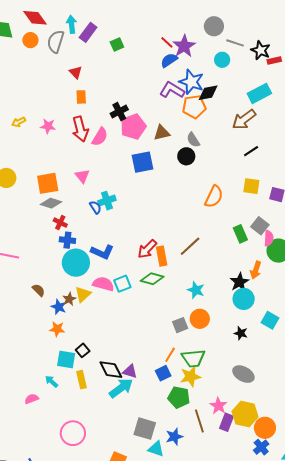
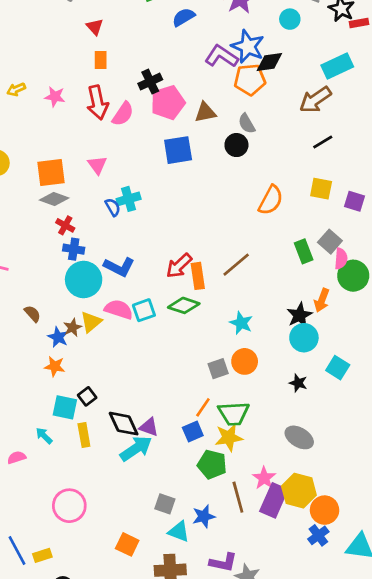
blue semicircle: (169, 60) -> (184, 17), moved
purple rectangle: (227, 422) -> (274, 500), size x1.4
gray square: (145, 429) -> (165, 504), size x0.7

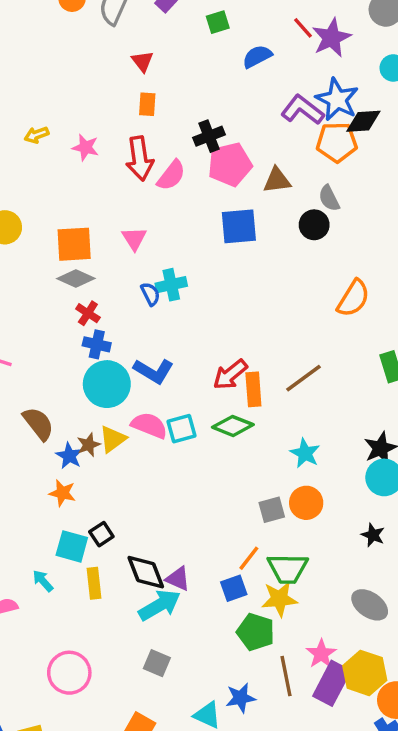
brown semicircle: (32, 314) -> (38, 424), size x1.5
gray square: (165, 504) -> (157, 663), moved

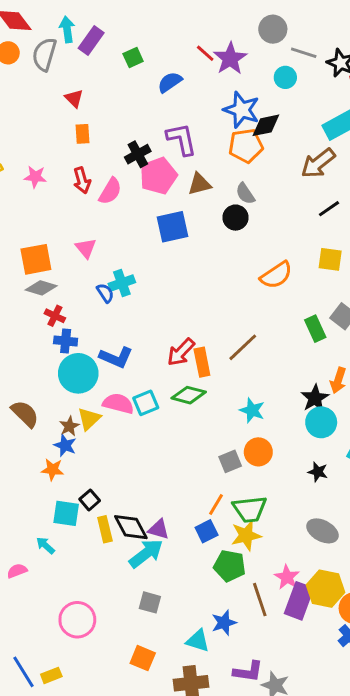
purple L-shape: (302, 110) -> (182, 139), moved, turned 48
red arrow: (140, 159) -> (82, 180), size x0.7
orange semicircle: (353, 298) -> (276, 275), turned 32
blue star: (69, 456) -> (65, 445), moved
yellow rectangle: (94, 583) -> (105, 529), moved

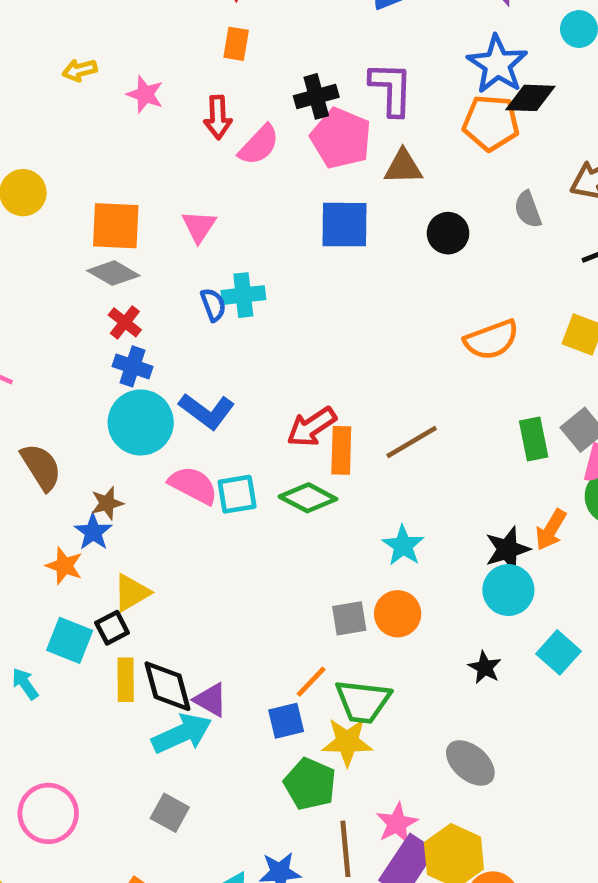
pink pentagon: (158, 176) -> (341, 138), turned 30
gray semicircle: (245, 194) -> (528, 209), moved
yellow triangle: (89, 419) -> (132, 593), moved

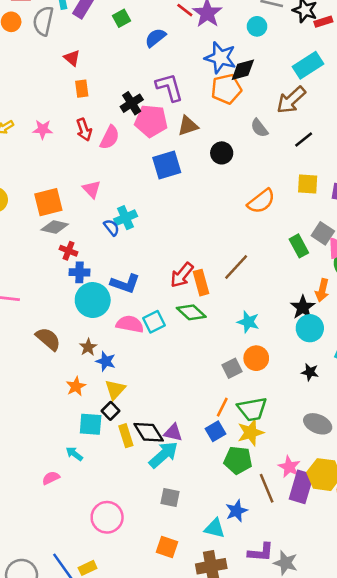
green diamond: (308, 498) -> (191, 312), turned 32
blue star: (93, 532) -> (106, 361), moved
orange star: (64, 566) -> (76, 386), turned -30

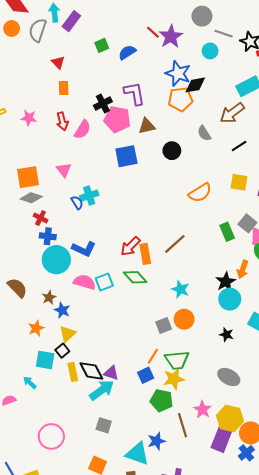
green square: (122, 18) -> (102, 45), moved
purple rectangle: (301, 487) -> (222, 439), moved
cyan triangle: (215, 528) -> (137, 454), size x1.4

